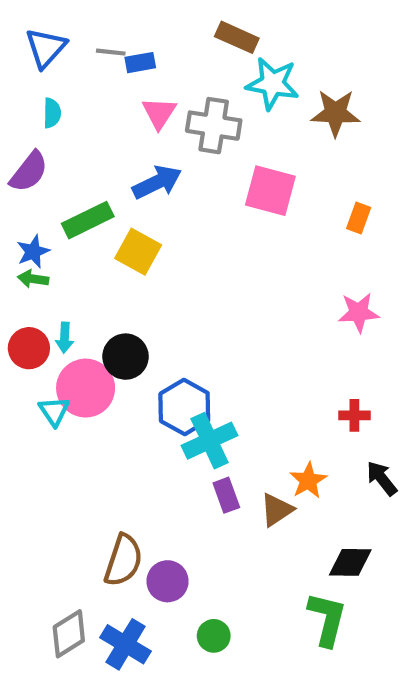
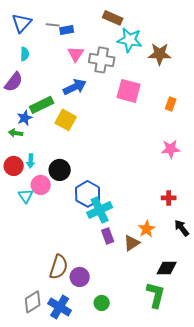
blue star: (33, 252) -> (25, 118), moved
pink circle: (86, 388) -> (41, 185), size x0.7

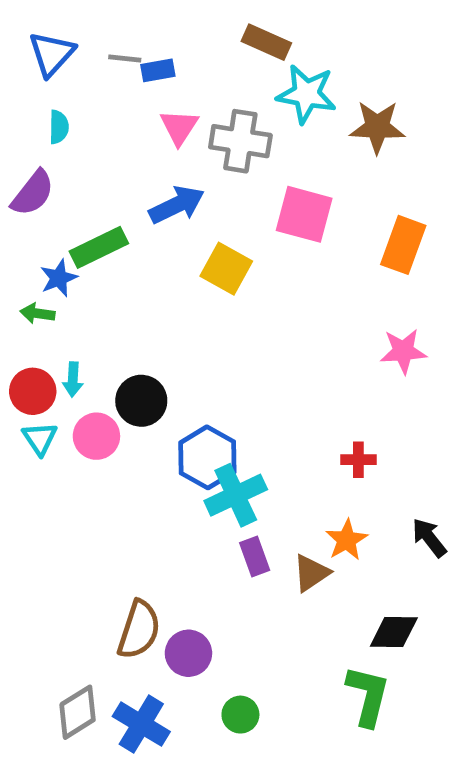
orange rectangle: (171, 104) -> (403, 245), size x1.6
yellow square: (66, 120) -> (226, 269), moved
cyan triangle: (26, 196) -> (40, 439), moved
red cross: (169, 198) -> (358, 460), moved

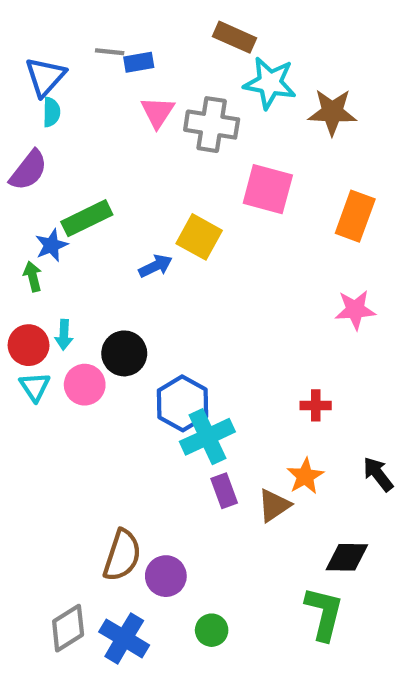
blue triangle: (52, 54) -> (45, 77), moved
blue arrow: (177, 205) -> (155, 266), moved, size x0.7
green arrow: (37, 313) -> (33, 276), turned 68

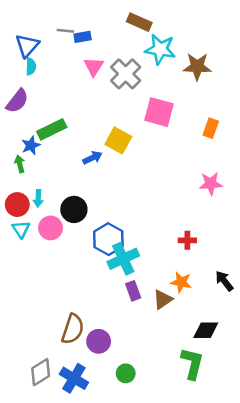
gray cross: (212, 125) -> (126, 74), turned 36
orange rectangle: (355, 216) -> (211, 128), size x0.7
orange star: (305, 476) -> (181, 282), turned -30

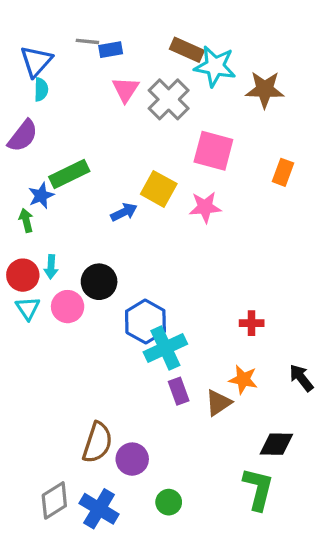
brown rectangle: (139, 22) -> (187, 50), moved
pink star: (211, 184) -> (205, 207), moved

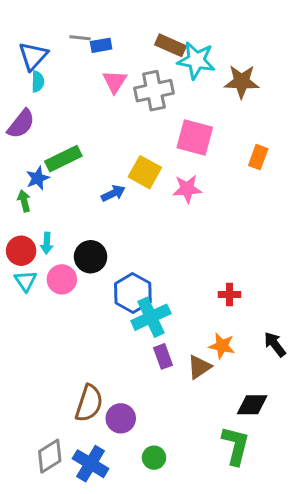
gray cross: (169, 99) -> (154, 91), turned 33

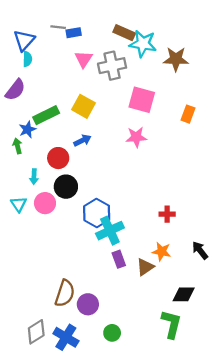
yellow square: (145, 172) -> (83, 106), moved
red circle: (21, 251) -> (58, 158), moved

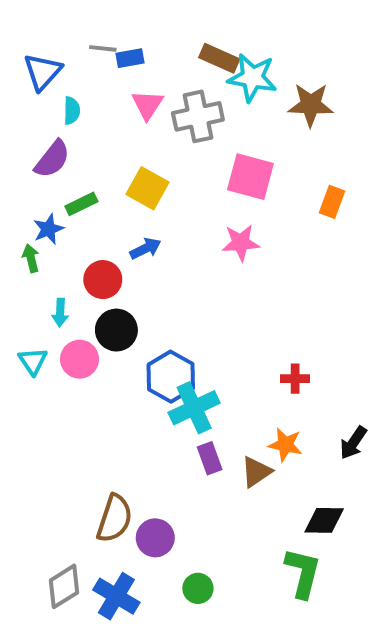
cyan semicircle: (27, 59) -> (72, 111), moved
purple semicircle: (15, 90) -> (52, 159), moved
green rectangle: (46, 115) -> (81, 204), size x0.7
black arrow: (200, 250) -> (353, 443), turned -108

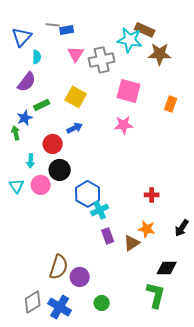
brown rectangle: (219, 58) -> (145, 30), moved
cyan cross: (194, 408) -> (100, 210), size x0.7

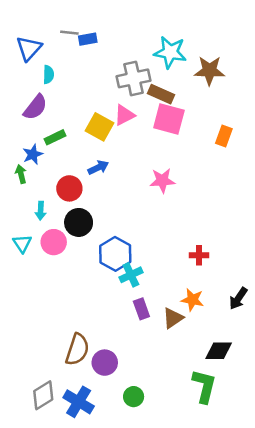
brown rectangle: (145, 30) -> (161, 94), moved
pink triangle: (76, 54) -> (124, 115), moved, turned 30
pink star: (124, 125) -> (162, 181), moved

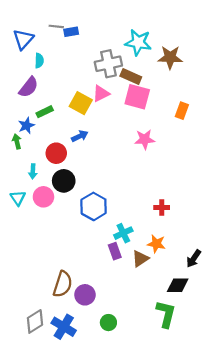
pink star: (162, 181) -> (145, 139), moved
cyan cross: (131, 275) -> (123, 233), moved
black arrow: (238, 298) -> (194, 259), moved

